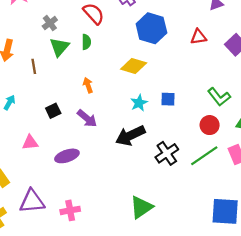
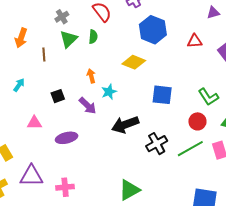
blue square: (168, 99) -> (162, 95), size x1.5
cyan star: (139, 103) -> (109, 92), moved

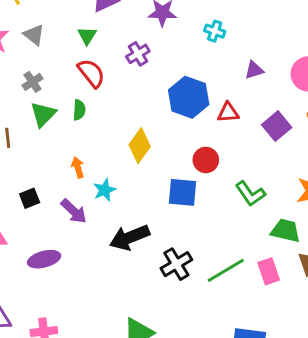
blue hexagon: (153, 30) -> (189, 97), moved
yellow diamond: (134, 62) -> (140, 146), turned -75
red circle: (197, 121) -> (206, 160), moved

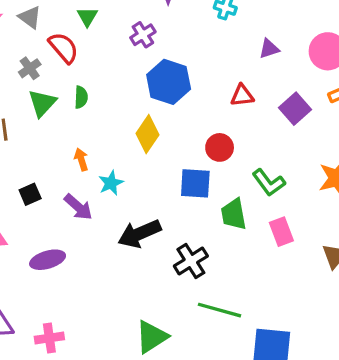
red semicircle: (91, 73) -> (64, 48), moved
blue hexagon: (189, 97) -> (169, 82), moved
green trapezoid: (286, 231) -> (234, 214), moved, turned -112
green line: (226, 270) -> (220, 310), moved, turned 48
pink rectangle: (269, 271) -> (281, 232), moved

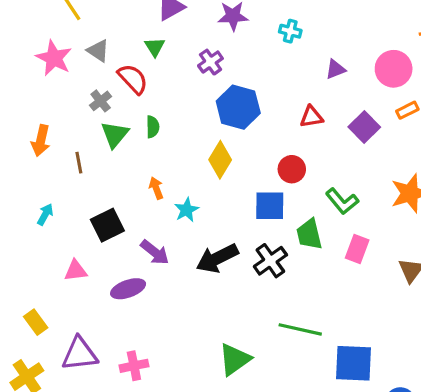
black square: (30, 194) -> (107, 225), size x1.5
purple arrow: (78, 207) -> (155, 252), moved
pink rectangle: (281, 232) -> (357, 249), turned 44
black cross: (191, 261) -> (270, 261), moved

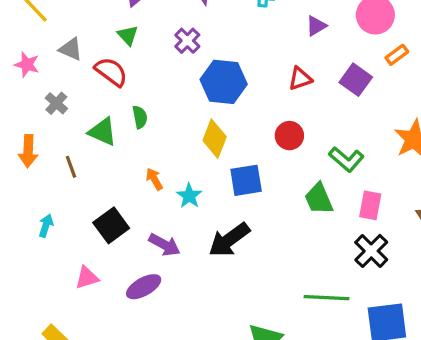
pink star: (54, 58) -> (27, 65), size x0.7
gray cross: (101, 101) -> (56, 103), moved
green triangle: (115, 134) -> (102, 132), turned -36
blue square: (270, 206) -> (246, 180), moved
black cross: (270, 261) -> (371, 251), moved

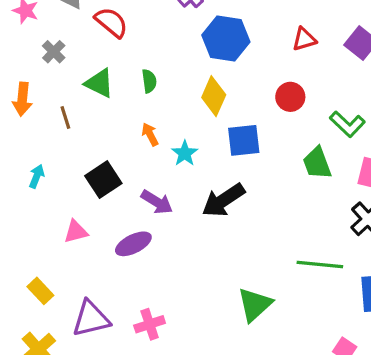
green semicircle: (140, 117) -> (149, 81), moved

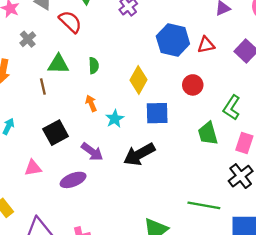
blue hexagon: (226, 39) -> (173, 40), moved
green triangle: (99, 83) -> (58, 64), turned -30
brown line: (65, 117) -> (43, 87), moved
green L-shape: (347, 124) -> (232, 108), turned 75

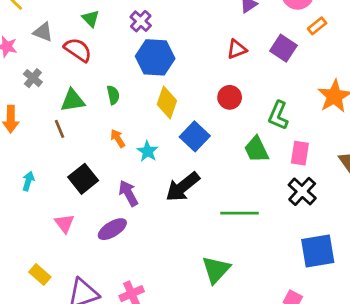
blue hexagon: (173, 40) -> (155, 57), moved
blue square: (157, 113) -> (195, 136), turned -35
purple arrow: (92, 152) -> (128, 193), turned -145
pink triangle: (33, 168) -> (64, 223), turned -48
green line: (204, 205) -> (240, 213), moved

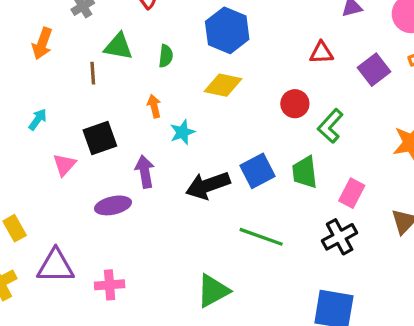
yellow diamond: (167, 102) -> (223, 85), turned 64
green L-shape: (278, 115) -> (330, 126), moved
blue square: (195, 136) -> (258, 171), moved
pink triangle: (64, 223) -> (64, 165), moved

